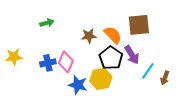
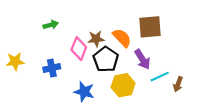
black pentagon: (111, 58) -> (106, 59), moved
pink diamond: (66, 62) -> (79, 49), moved
cyan line: (148, 71) -> (160, 77), turned 30
yellow hexagon: (101, 79) -> (123, 85), moved

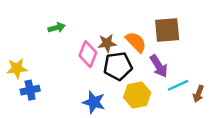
black pentagon: (106, 59) -> (118, 66), turned 30
blue cross: (52, 68) -> (30, 90), moved

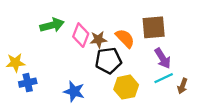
green arrow: (57, 28) -> (52, 25), size x1.5
pink diamond: (88, 54) -> (81, 35), moved
purple arrow: (159, 66) -> (163, 58), moved
blue star: (94, 102) -> (74, 91), moved

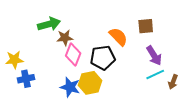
brown square: (154, 27) -> (146, 26), size x0.7
pink diamond: (81, 35) -> (73, 55), moved
brown star: (98, 39) -> (65, 38), moved
yellow hexagon: (126, 87) -> (90, 83), moved

